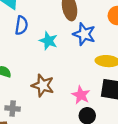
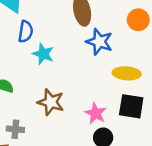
cyan star: (48, 41) -> (43, 54), moved

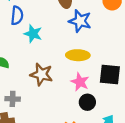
yellow ellipse: (127, 73) -> (78, 55), moved

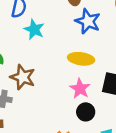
brown star: (41, 74) -> (23, 77), moved

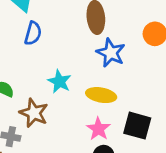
cyan star: (34, 29) -> (59, 81), moved

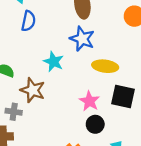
blue star: (111, 53) -> (82, 39), moved
yellow ellipse: (101, 95) -> (105, 66), moved

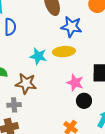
blue star: (82, 39) -> (71, 27), moved
yellow ellipse: (105, 66) -> (64, 52), moved

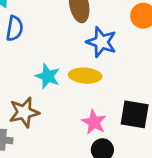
brown star: (26, 84) -> (24, 112), turned -30

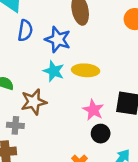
blue star: (101, 42) -> (58, 39), moved

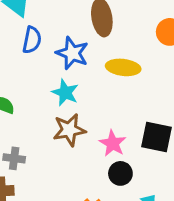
yellow ellipse: (86, 70) -> (123, 67), moved
brown star: (34, 102) -> (69, 130), moved

